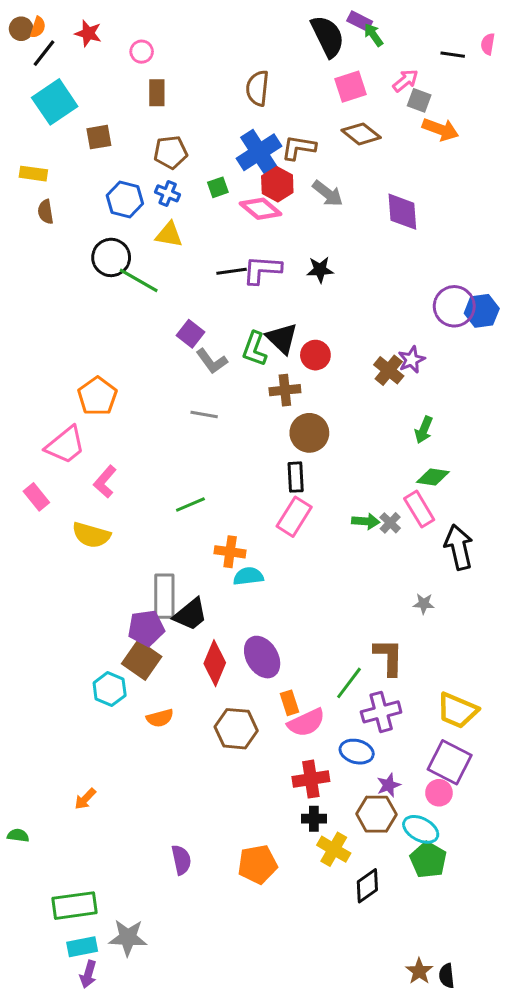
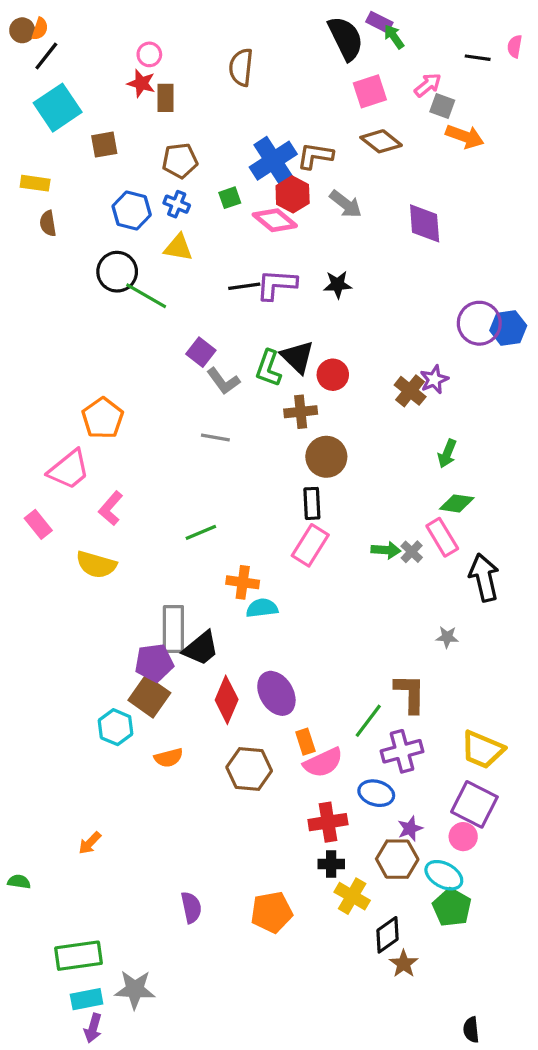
red star: (88, 33) -> (141, 83), moved
brown semicircle: (258, 88) -> (241, 67), moved
brown star: (419, 971) -> (404, 964), moved

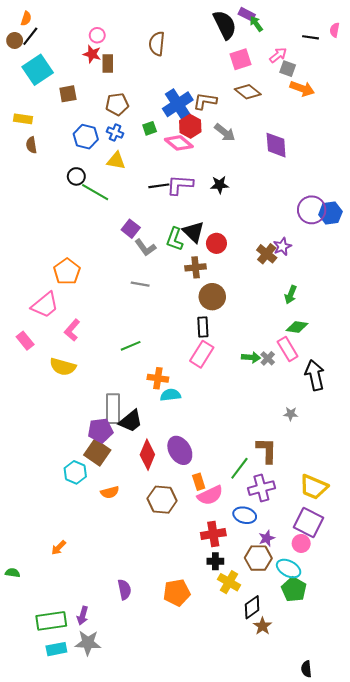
brown circle: (22, 30) -> (15, 40), moved
black circle: (117, 272) -> (76, 176), size x0.7
purple arrow: (93, 1028) -> (83, 616), moved

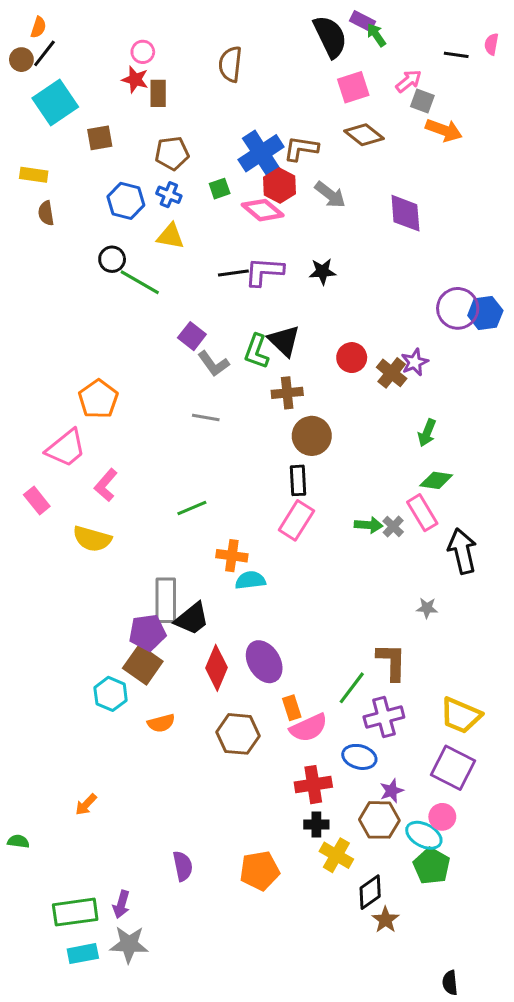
red circle: (216, 243) -> (352, 358), moved
pink circle: (301, 543) -> (442, 817), moved

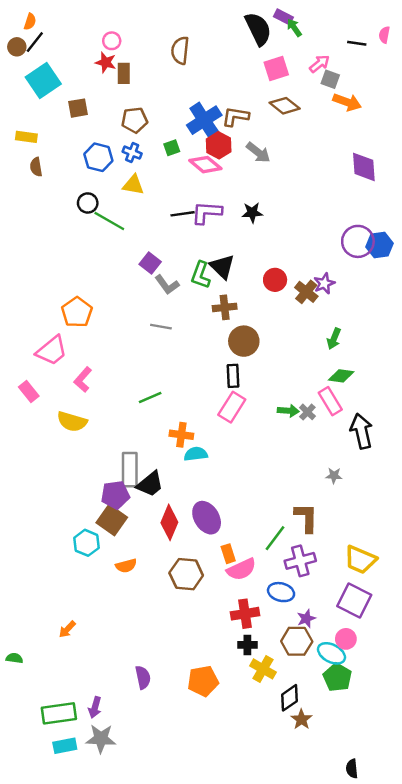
purple diamond: (405, 213) -> (364, 167), moved

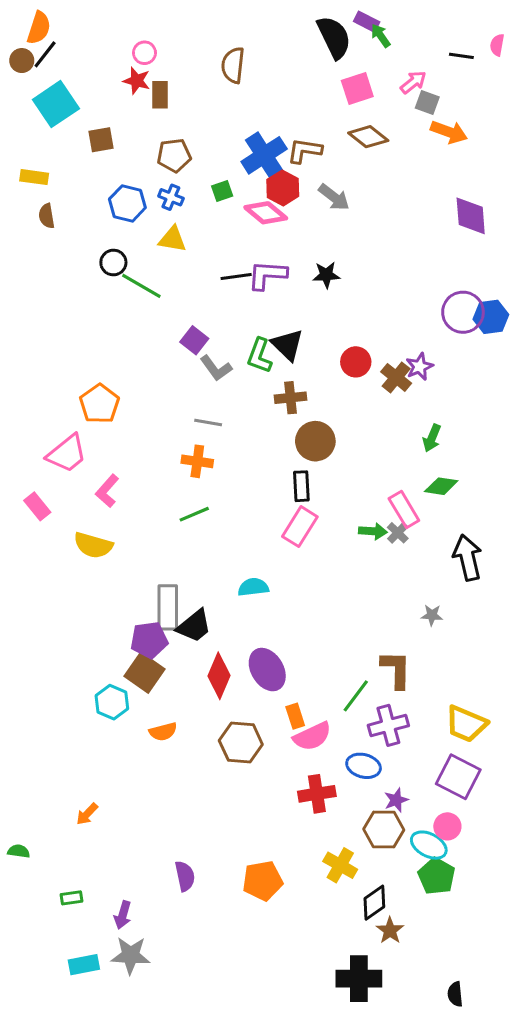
orange semicircle: (30, 22) -> (39, 28), size x1.5
pink rectangle: (330, 401) -> (404, 510), moved
orange cross: (181, 435) -> (197, 461), moved
black cross: (247, 645) -> (359, 979), moved, size x1.8
green rectangle: (59, 713) -> (71, 898), moved, size x0.5

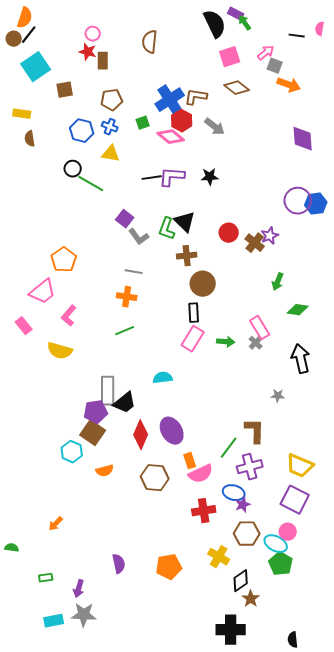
green diamond: (441, 486) -> (298, 310), moved
green arrow: (373, 531) -> (226, 342), moved
purple star: (396, 800) -> (243, 505), moved

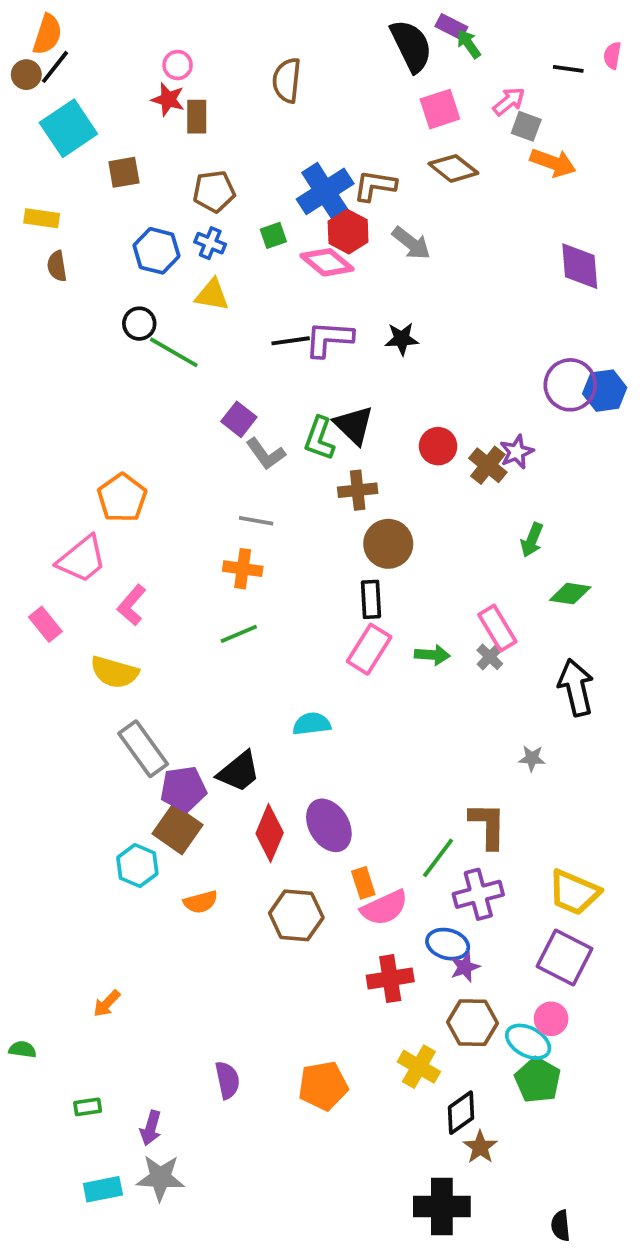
gray rectangle: (108, 391) -> (143, 749), moved, turned -36

